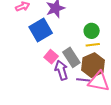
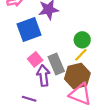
yellow line: (93, 45) -> (81, 55), turned -48
purple line: (83, 80) -> (29, 99), moved

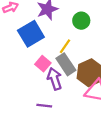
green circle: (82, 40) -> (81, 21), moved
yellow line: (81, 55) -> (65, 46), moved

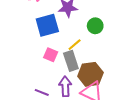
pink square: (43, 64) -> (51, 55), turned -32
purple arrow: (55, 79) -> (65, 86), moved

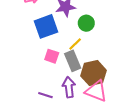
green circle: (95, 26) -> (86, 23), moved

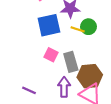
yellow line: (75, 44) -> (78, 29), moved, turned 56
purple line: (45, 95) -> (29, 90), moved

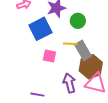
yellow line: (78, 29) -> (70, 44), moved
gray rectangle: (71, 62) -> (83, 50), moved

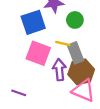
pink square: (49, 56) -> (38, 53), size x1.6
purple arrow: (69, 83) -> (59, 70), moved

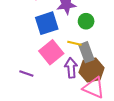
pink square: (38, 53) -> (51, 52), turned 30
purple line: (19, 93) -> (26, 74), moved

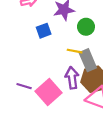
blue square: (47, 23) -> (44, 31), size x0.6
pink square: (51, 52) -> (48, 92), moved

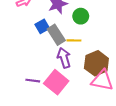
gray rectangle: (88, 60) -> (56, 35), moved
purple arrow: (72, 78) -> (64, 58), moved

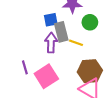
purple arrow: (64, 58) -> (51, 43), moved
purple line: (33, 81) -> (25, 67), turned 48

